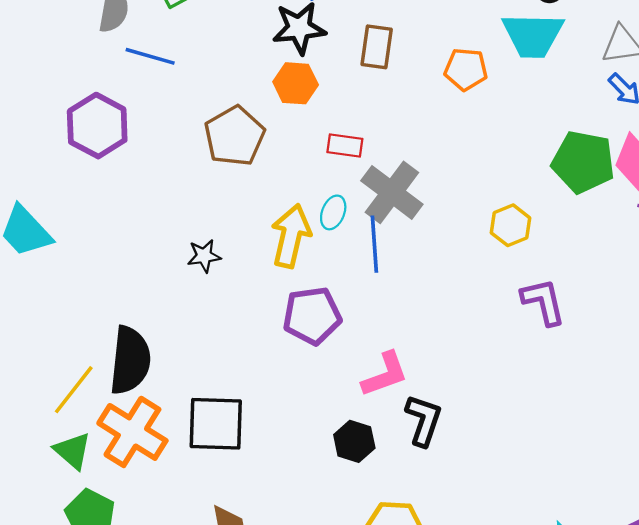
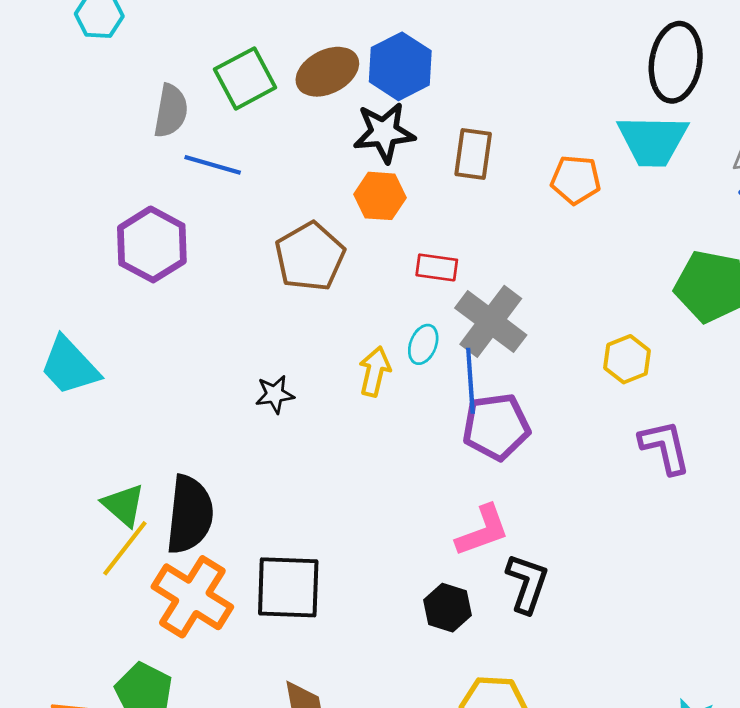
yellow arrow: (291, 236) -> (375, 371), size x0.7
purple pentagon: (312, 316) -> (496, 427), moved
green triangle: (73, 451) -> (124, 505), moved

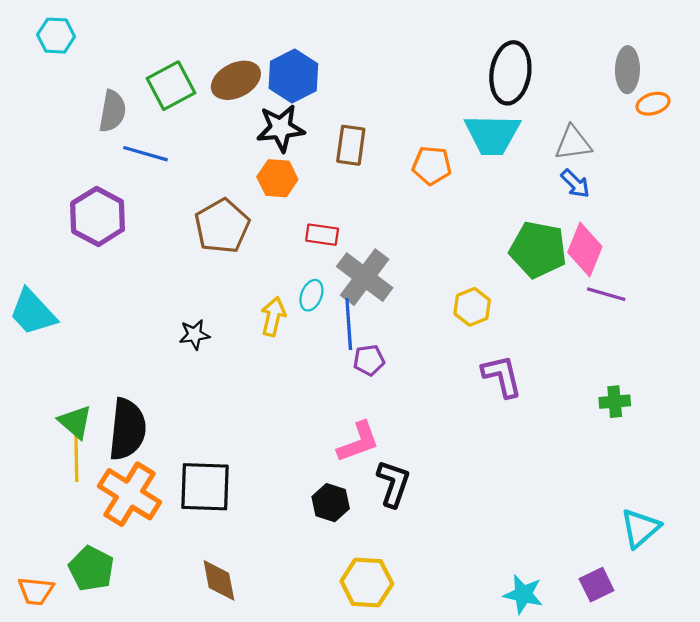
purple pentagon: (496, 427) -> (369, 360), size x0.6
yellow line: (125, 548) -> (76, 456), turned -39

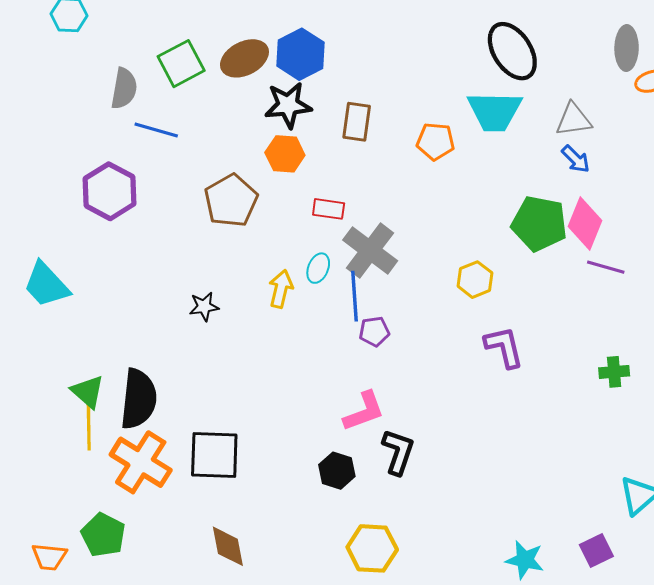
black ellipse: (510, 73) -> (512, 51), turned -42

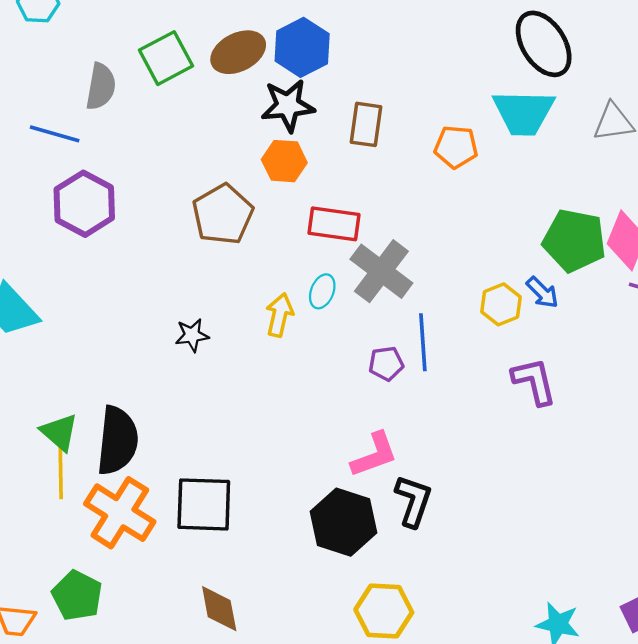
blue line: (156, 130) -> (55, 134), moved
blue arrow: (576, 159) -> (542, 293), moved
red rectangle: (329, 209) -> (334, 224), size x1.4
blue line: (355, 296) -> (423, 342), moved
black hexagon: (337, 471) -> (344, 522), size x1.6

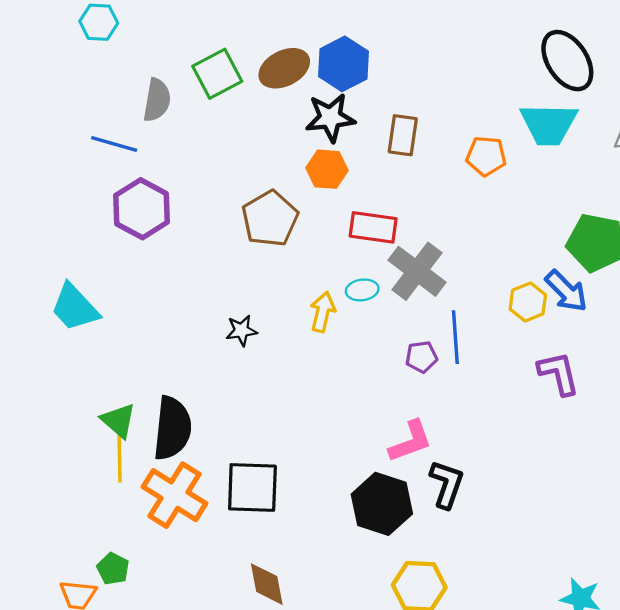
cyan ellipse: (322, 291) -> (362, 290), turned 60
blue arrow: (542, 293) -> (566, 291), size x1.4
green pentagon: (77, 596) -> (113, 569), moved, size x0.7

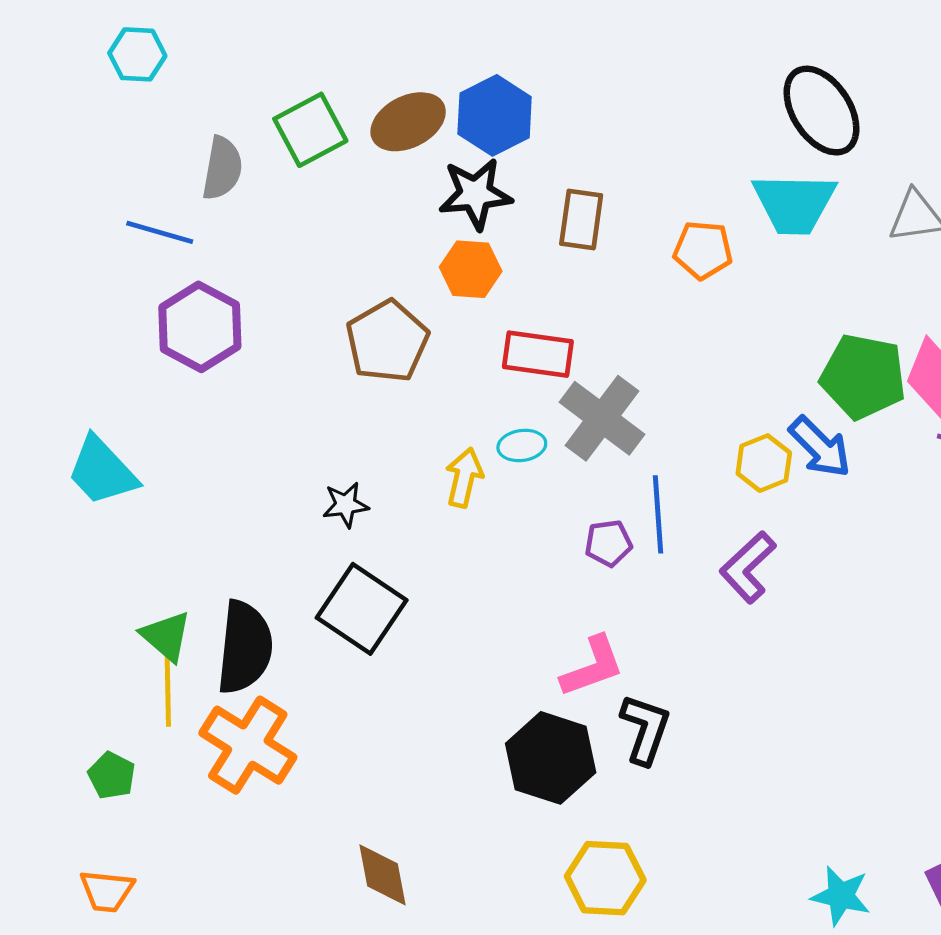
purple L-shape: (559, 373) -> (748, 567), moved, turned -120
black square: (252, 487) -> (362, 609), moved, turned 32
green pentagon: (113, 569) -> (112, 776), moved

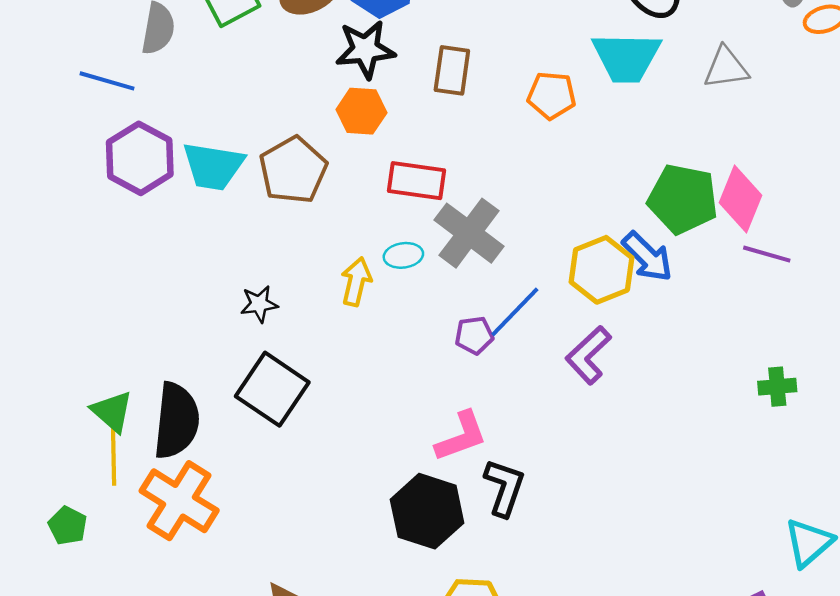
yellow hexagon: (764, 463) -> (601, 270), size x1.4
cyan trapezoid: (102, 471) -> (213, 166), moved, turned -38
blue line: (658, 514) -> (515, 312), turned 48

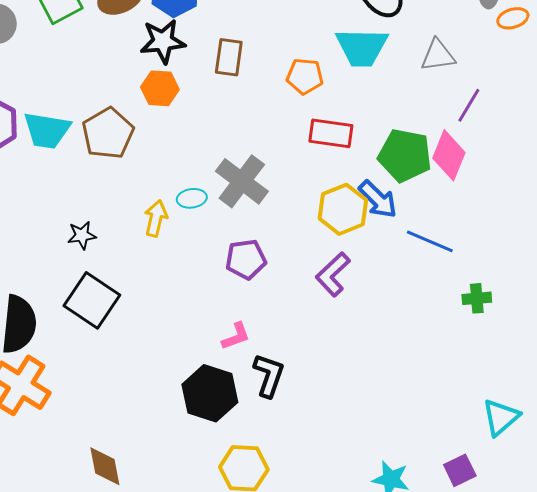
red rectangle: (417, 181) -> (331, 133), moved
purple line: (767, 254) -> (469, 105), moved, turned -75
blue line: (515, 312) -> (430, 241), moved, turned 69
purple pentagon: (474, 335) -> (246, 259), size x1.4
pink L-shape: (461, 436) -> (236, 336), size x0.7

